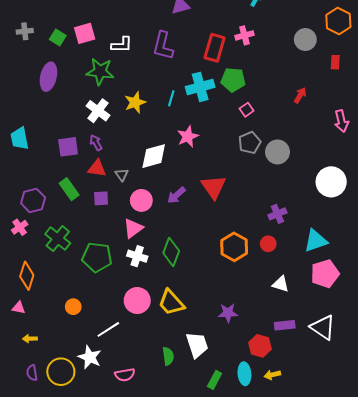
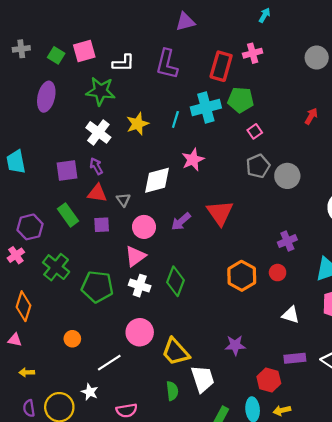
yellow trapezoid: (171, 303) -> (175, 352), moved
white star: (90, 357) -> (90, 392), size x0.7

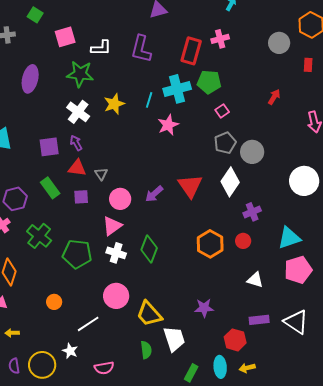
green square: (56, 55) -> (35, 15), moved
pink star: (193, 160) -> (168, 125), moved
white diamond: (157, 180) -> (230, 182), moved, turned -40

